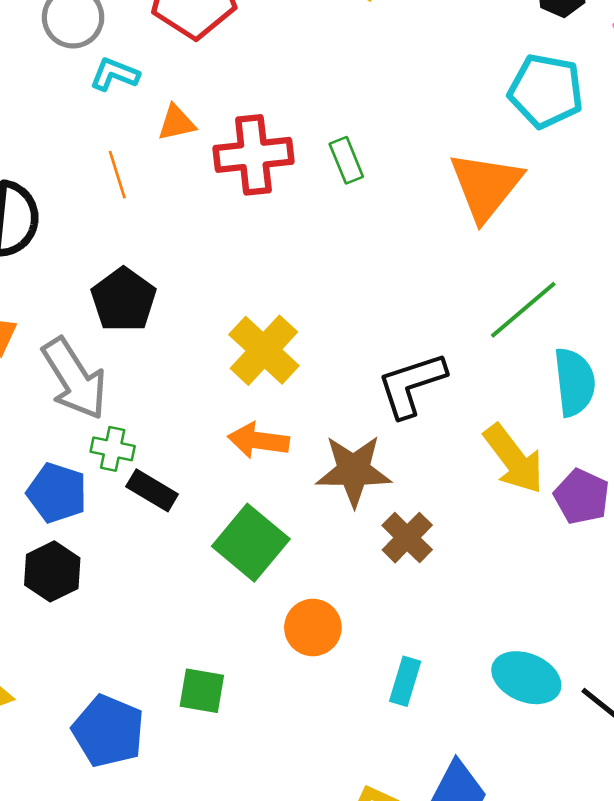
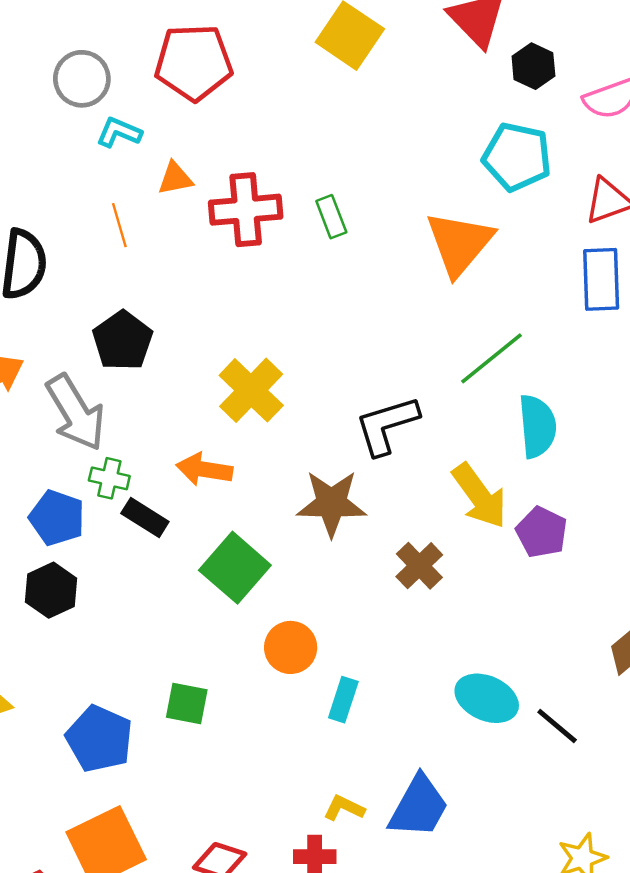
orange arrow: (258, 440) -> (204, 469), moved
brown cross: (407, 538) -> (419, 566), moved
cyan rectangle: (405, 681) -> (343, 700), moved

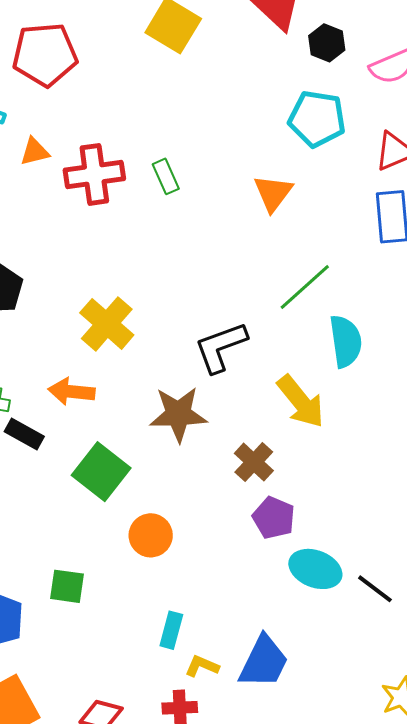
orange triangle: (459, 243) -> (273, 193), size x0.7
purple pentagon: (542, 532) -> (274, 518), moved
cyan rectangle: (343, 700) -> (171, 630), moved

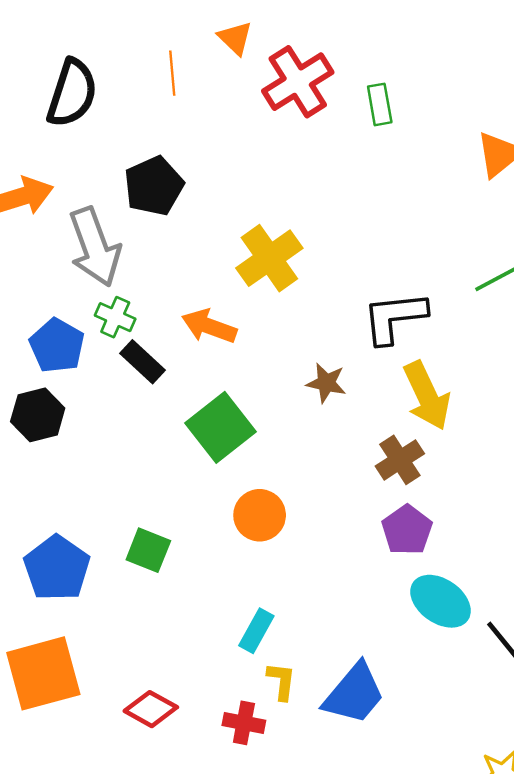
orange triangle: (35, 152) -> (235, 38), turned 44
red cross: (94, 174) -> (298, 82), turned -38
yellow arrow: (301, 402) -> (427, 396), moved
brown star: (178, 414) -> (326, 383), size x0.6
yellow L-shape: (202, 666) -> (281, 681), turned 60

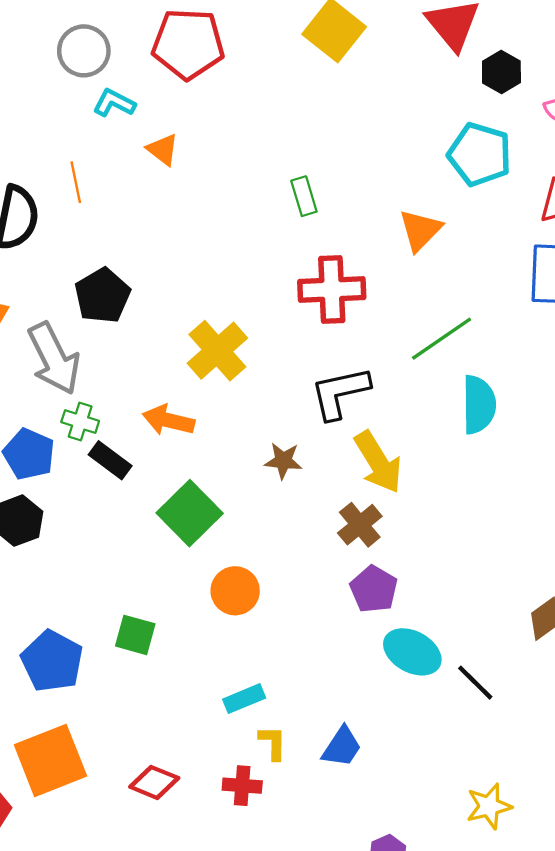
orange line: (172, 73) -> (76, 182), moved
red cross: (298, 82) -> (332, 289), moved, turned 36
cyan rectangle: (256, 631) -> (244, 699), turned 45
blue trapezoid: (354, 694) -> (342, 747), size x0.7

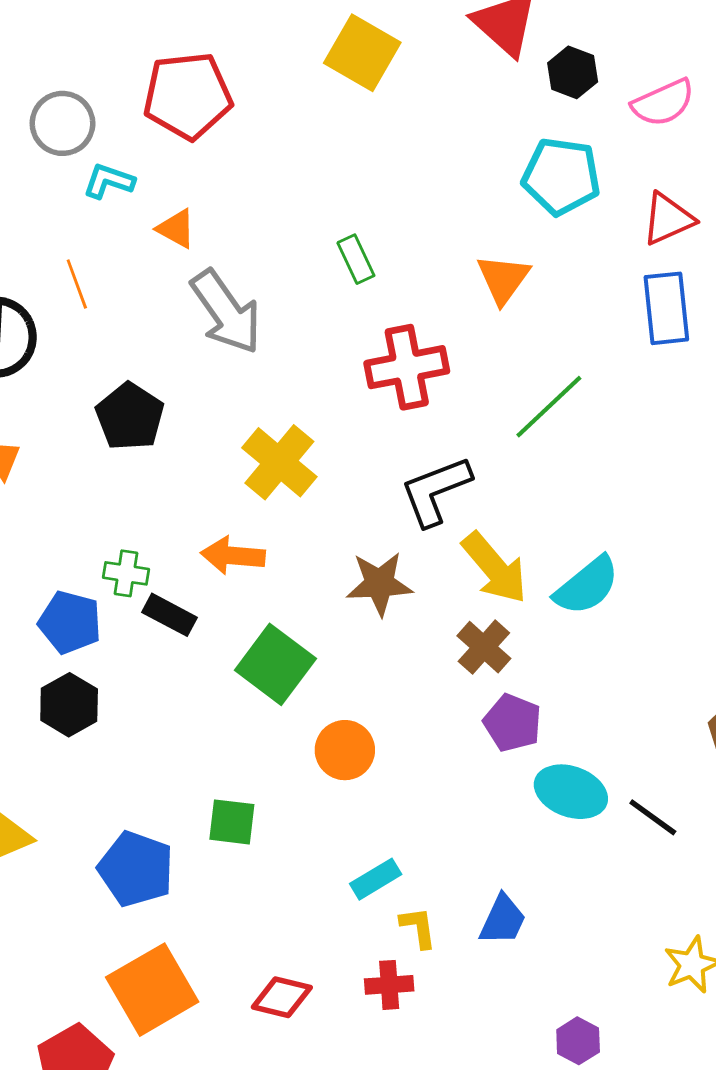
gray arrow: (54, 359) -> (226, 312), moved
cyan semicircle: (479, 405) -> (587, 586), moved, turned 60
brown star: (283, 461) -> (379, 584), size x1.4

